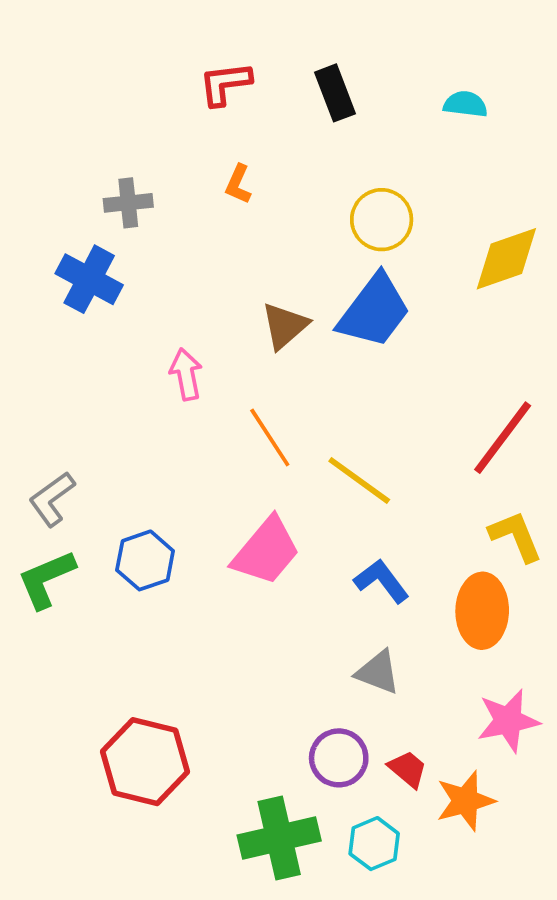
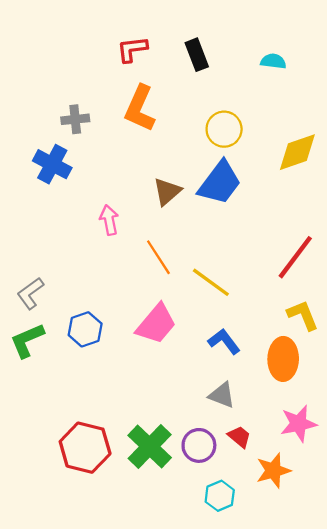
orange L-shape: (238, 184) -> (140, 108), size x2.0
red trapezoid: (408, 769) -> (239, 437), moved
green cross: (279, 838) -> (150, 447), moved, turned -33

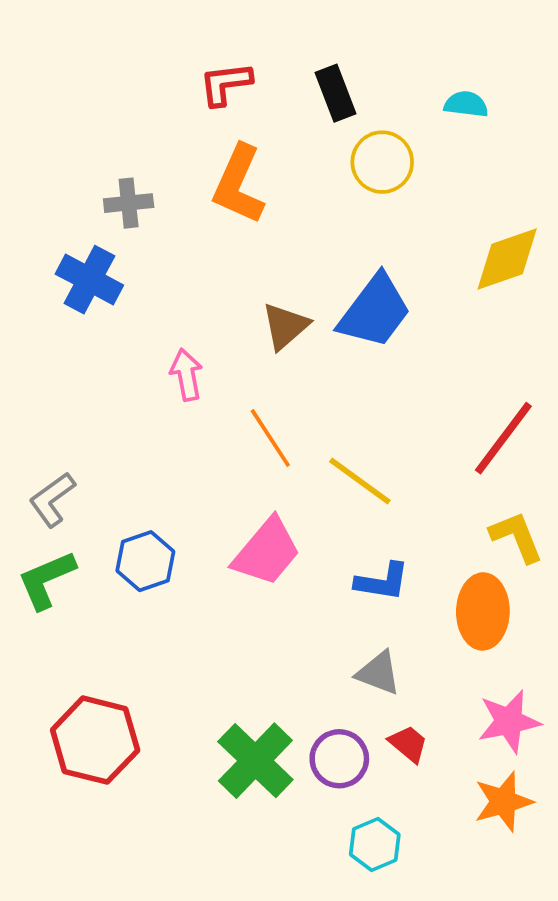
yellow circle: (224, 129) -> (382, 162), moved
blue L-shape: (224, 341) -> (382, 582), turned 136
red hexagon: (85, 448) -> (95, 740), moved
orange star: (273, 471) -> (503, 802), moved

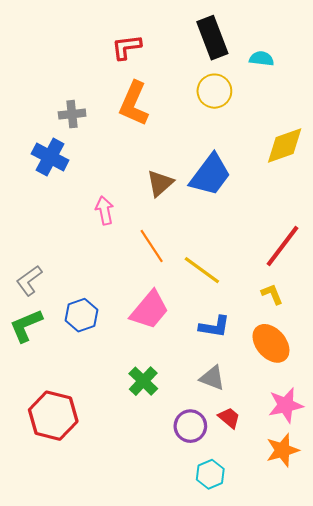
black rectangle: (336, 93) -> (212, 38), moved, size x1.4
yellow L-shape: (516, 537) -> (272, 294), moved, size x0.7
orange ellipse: (483, 611) -> (271, 343), turned -42
green cross: (255, 761) -> (143, 381), moved, size x0.7

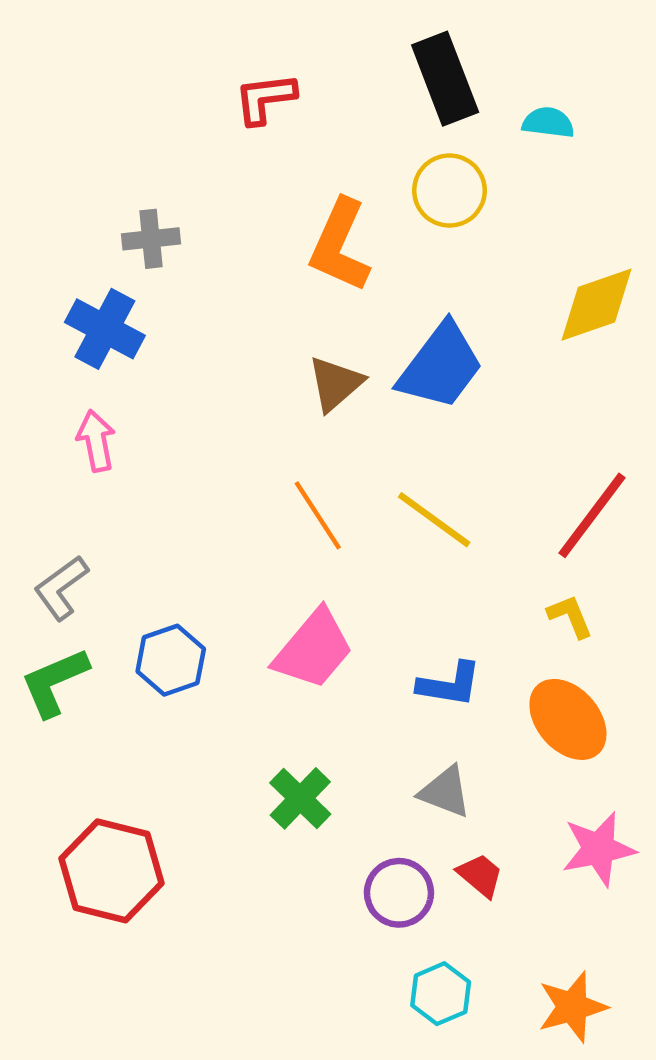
orange L-shape: (134, 104) -> (340, 245), moved
pink arrow: (105, 210) -> (96, 441), moved
yellow line: (202, 270) -> (434, 520), moved
orange star: (282, 450) -> (572, 1007), moved

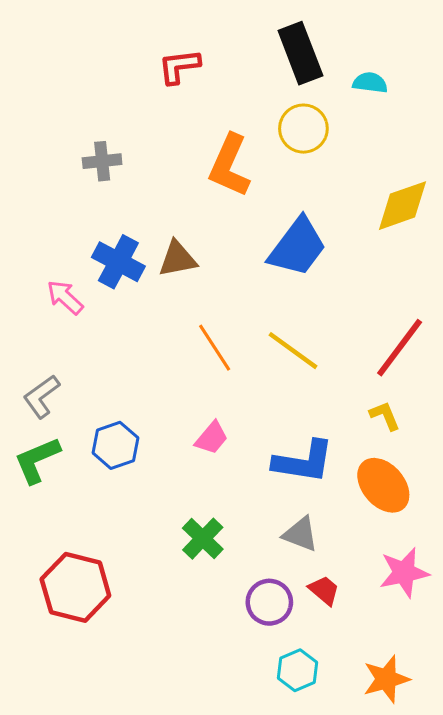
blue cross: (105, 329) -> (118, 262), moved
brown triangle: (335, 384) -> (178, 259), moved, turned 30
pink arrow: (96, 441) -> (65, 297), turned -36
pink trapezoid: (313, 649) -> (212, 438), size x0.6
blue L-shape: (449, 684) -> (303, 462), size x1.4

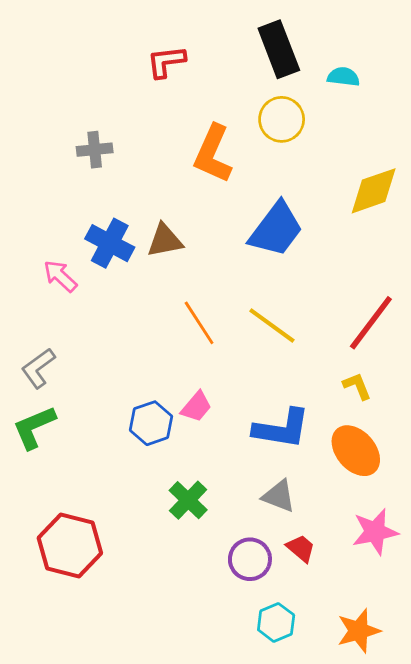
blue hexagon: (115, 445) -> (151, 423), moved

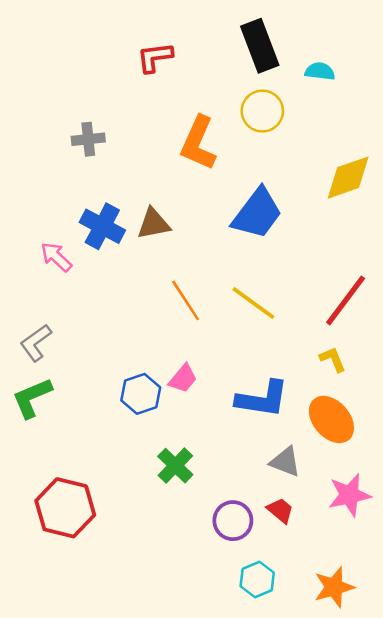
gray triangle: (279, 496) -> (285, 462), moved

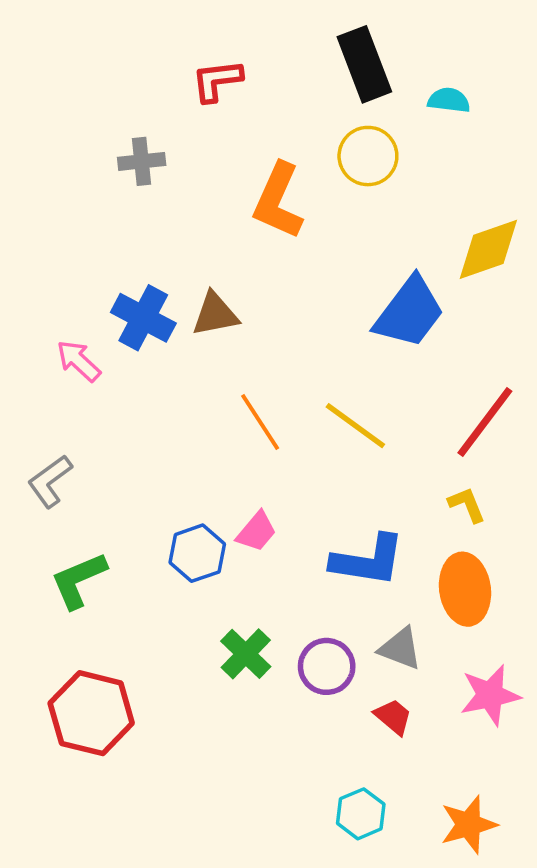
gray cross: (88, 139) -> (142, 161), moved
blue trapezoid: (257, 213) -> (409, 312), moved
green L-shape: (32, 398) -> (79, 580), moved
orange ellipse: (331, 419) -> (465, 589), turned 33
purple circle: (233, 521) -> (327, 666), moved

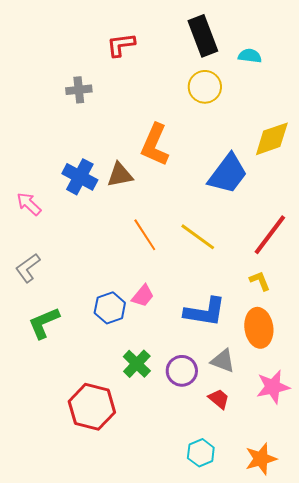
orange L-shape: (278, 201) -> (155, 145), moved
pink arrow: (79, 361) -> (29, 204), moved
red hexagon: (91, 713) -> (92, 407), moved

